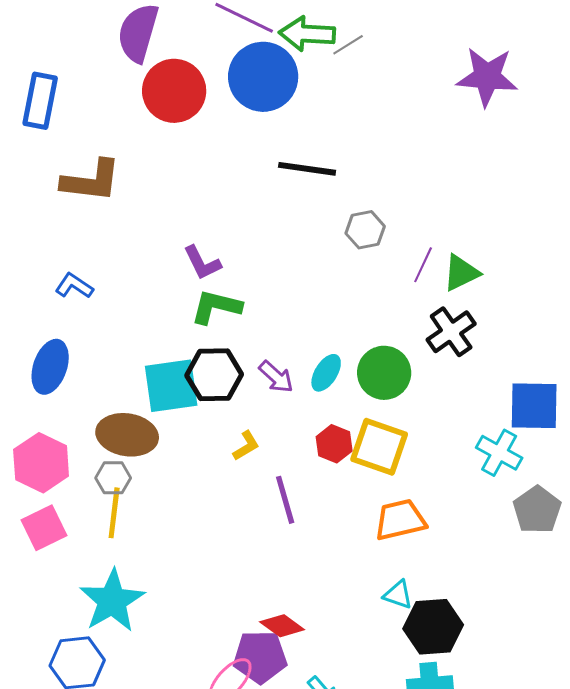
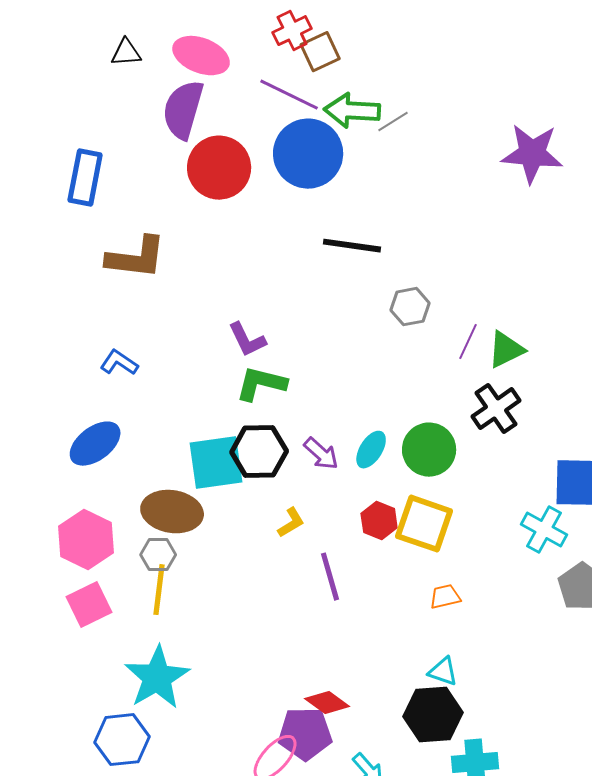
blue ellipse: (50, 367) -> (95, 444), turned 34
orange trapezoid: (400, 520) -> (445, 597), size x0.6
black hexagon: (433, 627) -> (433, 715), moved

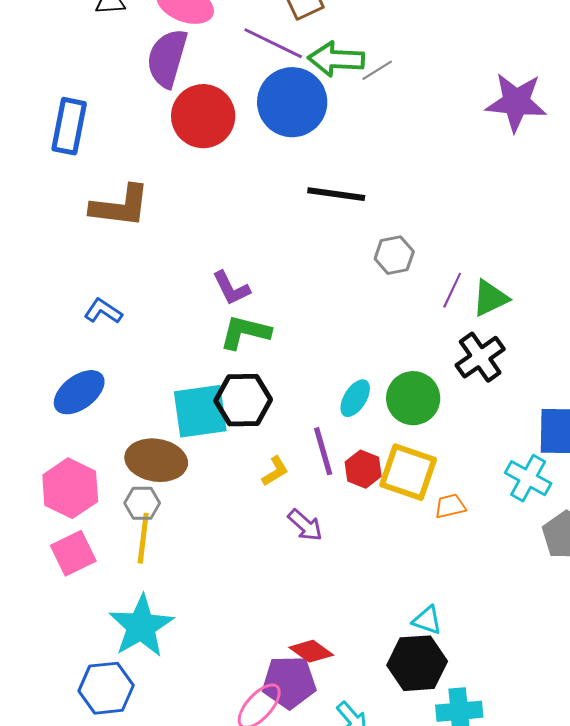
purple arrow: (321, 454) -> (305, 525), moved
purple line: (330, 577) -> (323, 451), moved
orange trapezoid: (445, 597) -> (450, 506), moved

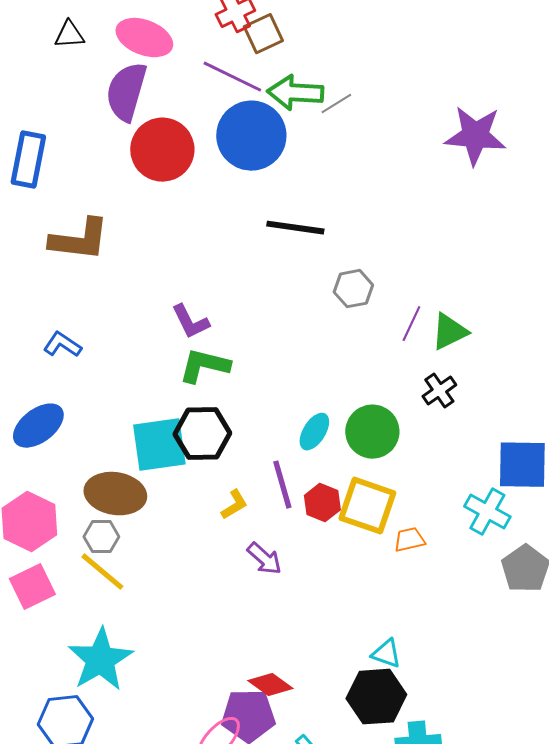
black cross: (480, 357) -> (439, 391), size x0.7
yellow line: (143, 538) -> (102, 572), turned -57

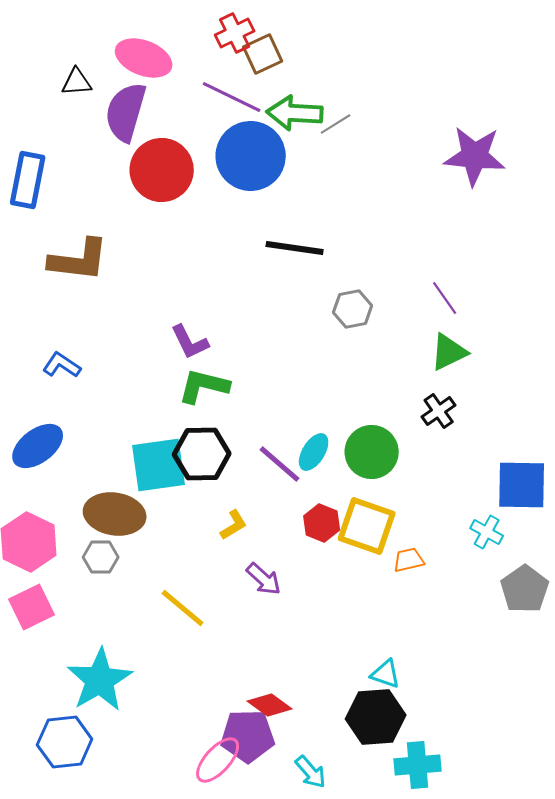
black triangle: (69, 35) -> (77, 82), moved
purple line: (411, 324) -> (445, 298), moved, turned -60
purple line: (282, 485) -> (280, 464), moved, turned -33
cyan cross: (487, 512) -> (487, 532), size x0.7
yellow line: (102, 572) -> (183, 608), moved

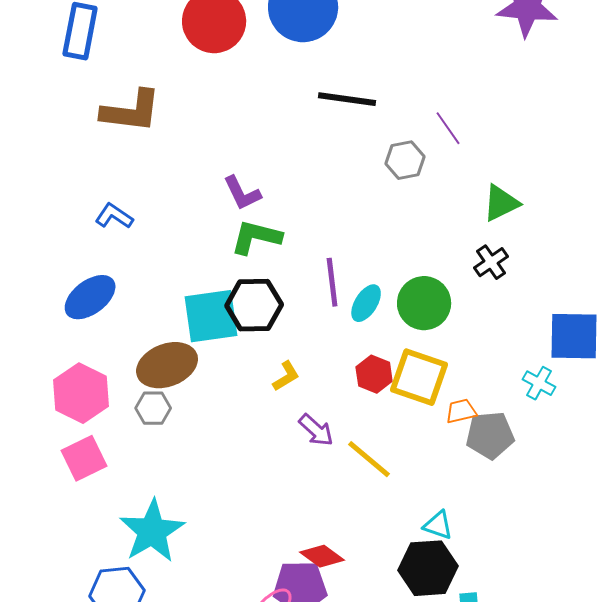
purple line: (445, 298) -> (448, 128), moved
purple line: (280, 464) -> (332, 282), moved, turned 42
brown ellipse: (115, 514) -> (167, 365), turned -30
gray pentagon: (525, 589) -> (490, 435), moved, turned 30
yellow line: (183, 608) -> (369, 459), moved

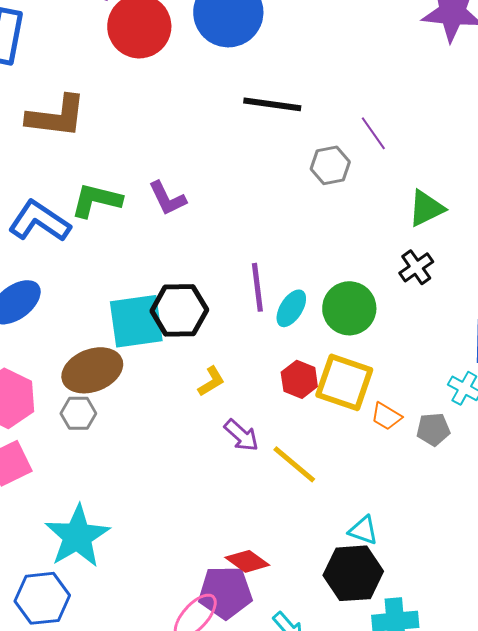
blue L-shape: (114, 216) -> (39, 221), size x1.6
green L-shape: (256, 237) -> (96, 200), moved
orange trapezoid: (461, 411) -> (386, 416), turned -136
gray pentagon: (490, 435) -> (433, 429), moved, size x0.7

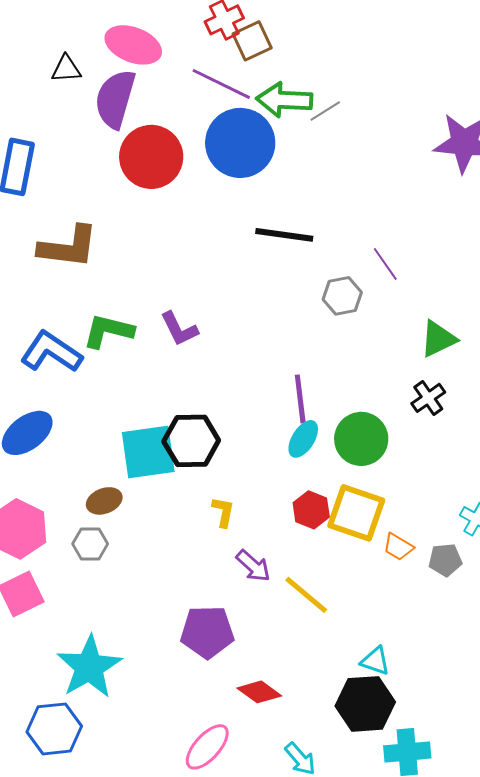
purple line: (257, 287) -> (300, 399), moved
brown ellipse: (92, 370) -> (104, 501), size x0.6
yellow L-shape: (211, 381) -> (223, 512), turned -48
purple pentagon: (225, 592) -> (207, 632), moved

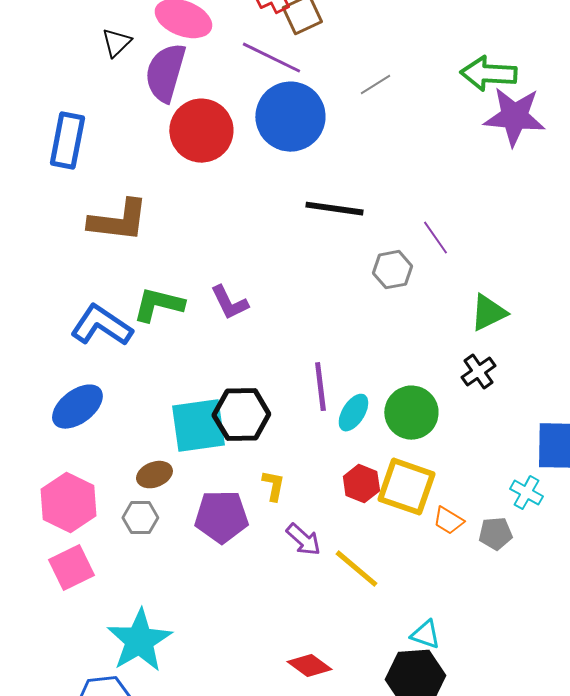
black triangle: (66, 69) -> (116, 43), turned -40
green arrow: (284, 100) -> (488, 74), moved
purple line: (300, 399) -> (320, 387), moved
purple pentagon: (207, 632) -> (221, 517), moved

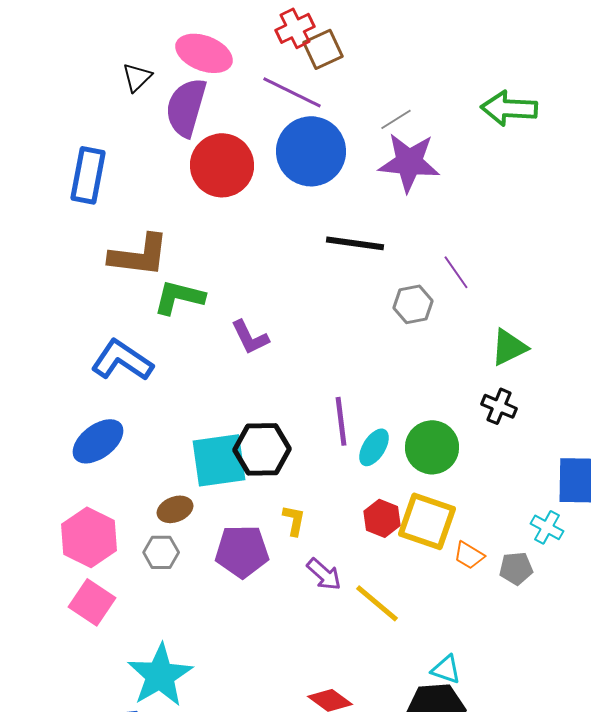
purple star: (514, 117) -> (409, 162), moved
green L-shape: (158, 305) -> (179, 297), moved
black cross: (478, 372) -> (499, 406), turned -32
pink square: (71, 568) -> (92, 602), turned -30

